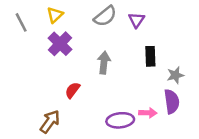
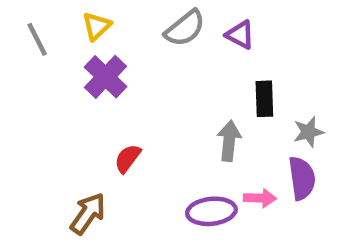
purple triangle: (137, 20) -> (240, 35), turned -36
gray arrow: (104, 63) -> (229, 141), moved

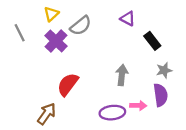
gray semicircle: (185, 28) -> (81, 26), moved
gray line: (37, 39) -> (20, 33), moved
black rectangle: (264, 99) -> (152, 41), moved, turned -36
red semicircle: (128, 158) -> (68, 84), size x1.5

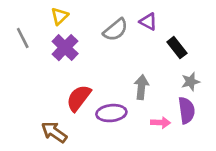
gray semicircle: (81, 26) -> (116, 30), moved
purple ellipse: (112, 113) -> (111, 113), moved
brown arrow: (47, 114) -> (54, 132), turned -90

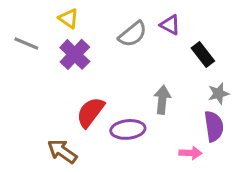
yellow triangle: (60, 16) -> (69, 19), turned -42
gray line: (23, 38) -> (26, 44), turned -40
pink arrow: (161, 123) -> (190, 153), moved

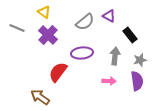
gray arrow: (162, 100) -> (115, 56), moved
purple ellipse: (128, 129) -> (82, 53), moved
pink arrow: (190, 153) -> (109, 81), moved

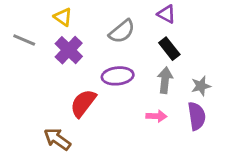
purple triangle: (109, 16) -> (166, 14), moved
black rectangle: (130, 35) -> (169, 49), moved

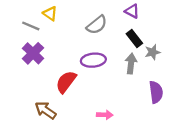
gray line: (24, 40) -> (31, 26), moved
purple cross: (69, 50) -> (33, 53), moved
gray star: (201, 86) -> (153, 52), moved
pink arrow: (156, 116) -> (105, 115), moved

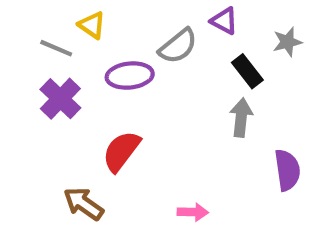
purple triangle: (132, 11) -> (224, 21), moved
gray star: (153, 52) -> (287, 42), moved
purple ellipse: (93, 60) -> (130, 76), moved

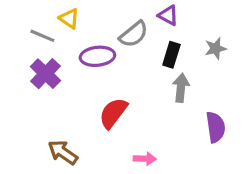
gray star: (287, 42) -> (216, 48), moved
black rectangle: (247, 71) -> (171, 55), moved, turned 55
red semicircle: (121, 151) -> (113, 113), moved

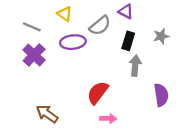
yellow triangle: (69, 19) -> (65, 14), moved
red semicircle: (113, 113) -> (98, 93), moved

